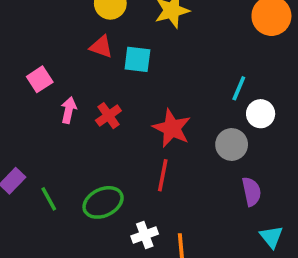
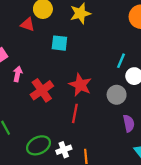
red triangle: (101, 47) -> (28, 24), moved
red cross: (108, 116) -> (42, 90), moved, size x1.5
green ellipse: (103, 202) -> (39, 145), moved

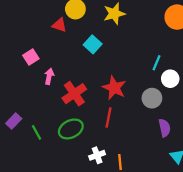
cyan square: (59, 43) -> (93, 44), turned 35
green ellipse: (39, 145) -> (71, 129), moved

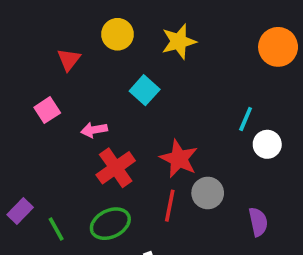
red triangle: (59, 25) -> (69, 60), moved, turned 49
pink arrow: (49, 76) -> (94, 130), moved, turned -112
gray circle: (152, 98) -> (208, 193), moved

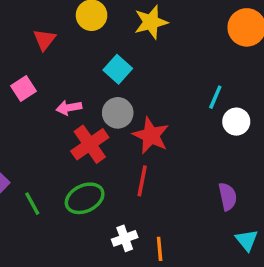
gray circle: (208, 193) -> (118, 113), moved

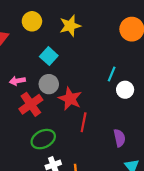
red line: (142, 181) -> (84, 122), moved
green ellipse: (85, 198) -> (43, 139), moved

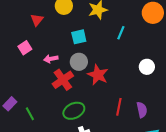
cyan square: (49, 56) -> (79, 37), turned 35
cyan line: (112, 74) -> (121, 33), moved
red line: (84, 122) -> (119, 107), moved

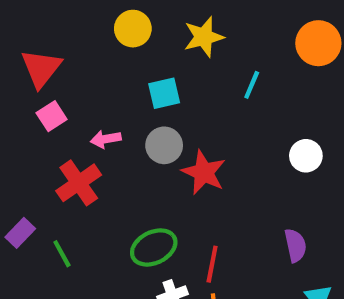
red triangle: (37, 20) -> (41, 68), moved, size x1.5
red cross: (63, 80) -> (79, 183), moved
red line: (119, 107) -> (212, 264), moved

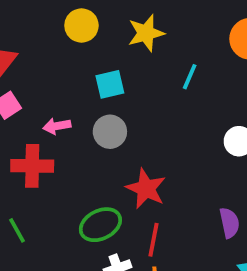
red star: (204, 172) -> (146, 189), moved
red cross: (79, 183) -> (32, 166), turned 36

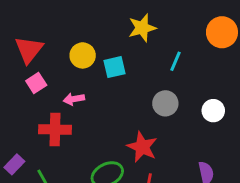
yellow circle: (81, 25) -> (83, 55), moved
gray circle: (110, 132) -> (165, 103), moved

